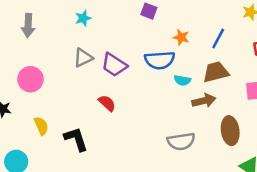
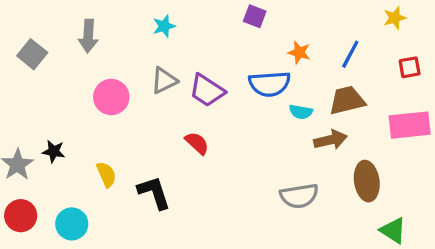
pink circle: (31, 79) -> (111, 97), moved

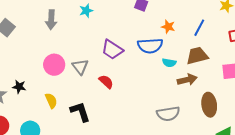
gray arrow: (88, 36) -> (51, 20), moved
gray triangle: (164, 81) -> (80, 67), moved, turned -42
pink circle: (111, 97) -> (54, 65), moved

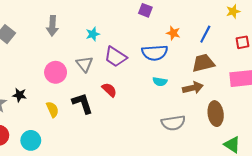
cyan star: (86, 11) -> (93, 34), moved
cyan semicircle: (169, 63) -> (160, 82), moved
gray triangle: (80, 67) -> (84, 64), moved
black L-shape: (80, 112) -> (82, 103), moved

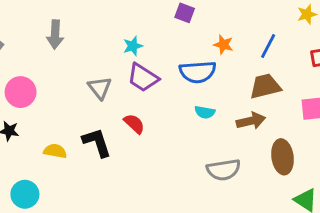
cyan star: (93, 34) -> (133, 46), moved
pink circle: (56, 72) -> (21, 92), moved
yellow semicircle: (52, 109) -> (55, 151), turned -56

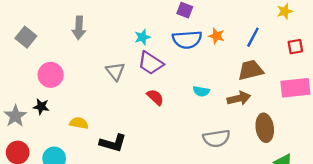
blue semicircle: (198, 72) -> (187, 40), moved
red semicircle: (134, 124) -> (155, 97), moved
black L-shape: (97, 142) -> (113, 143), moved, turned 124

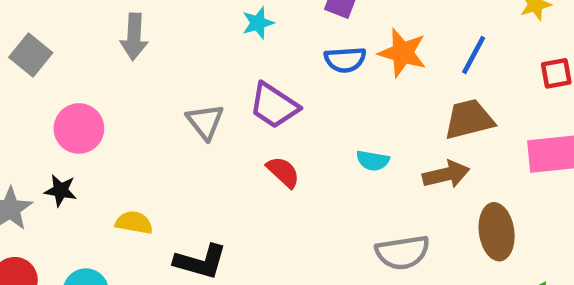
orange star: (216, 36) -> (402, 53), size x1.5
cyan star: (142, 37) -> (258, 23), moved
blue semicircle: (187, 40) -> (345, 60), size x0.7

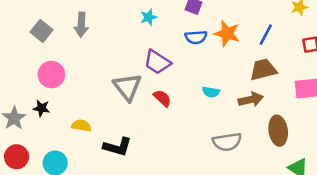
gray square: (31, 55) -> (41, 31), moved
gray triangle: (205, 122) -> (127, 87), moved, size x1.4

